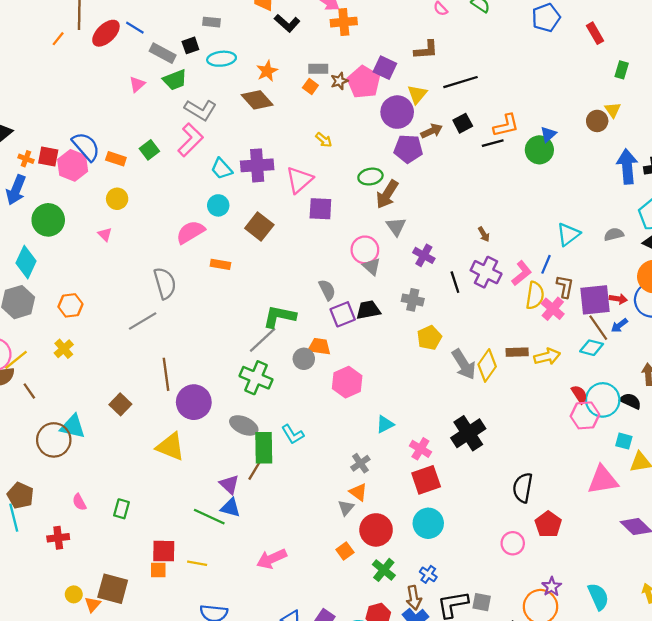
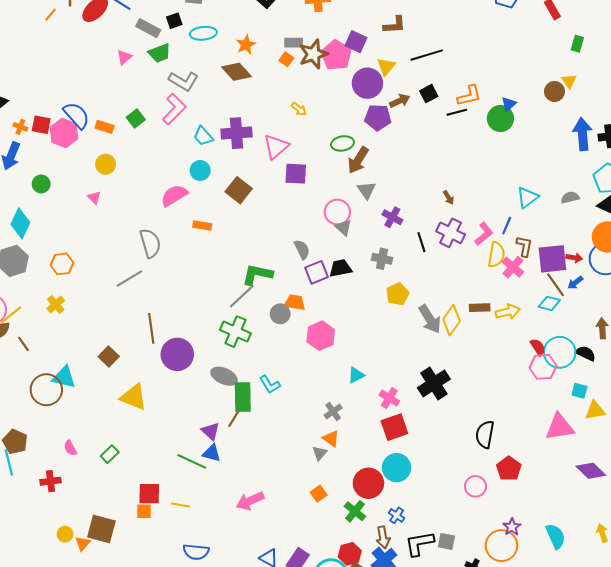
brown star: (339, 81) -> (313, 54), size x1.8
green circle: (48, 220) -> (41, 184), size x0.6
yellow triangle: (170, 447) -> (134, 397), moved
green rectangle: (122, 509) -> (110, 454), turned 30
red circle: (376, 530) -> (368, 483), moved

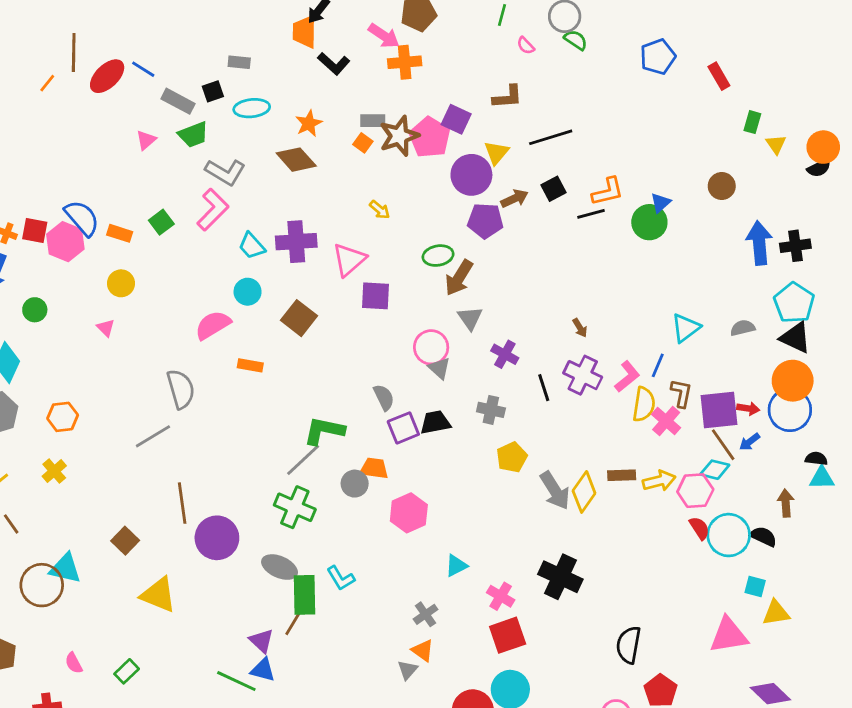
yellow triangle: (569, 81) -> (776, 144), moved
pink hexagon: (543, 367) -> (695, 491), moved
black cross: (434, 383) -> (560, 577), turned -32

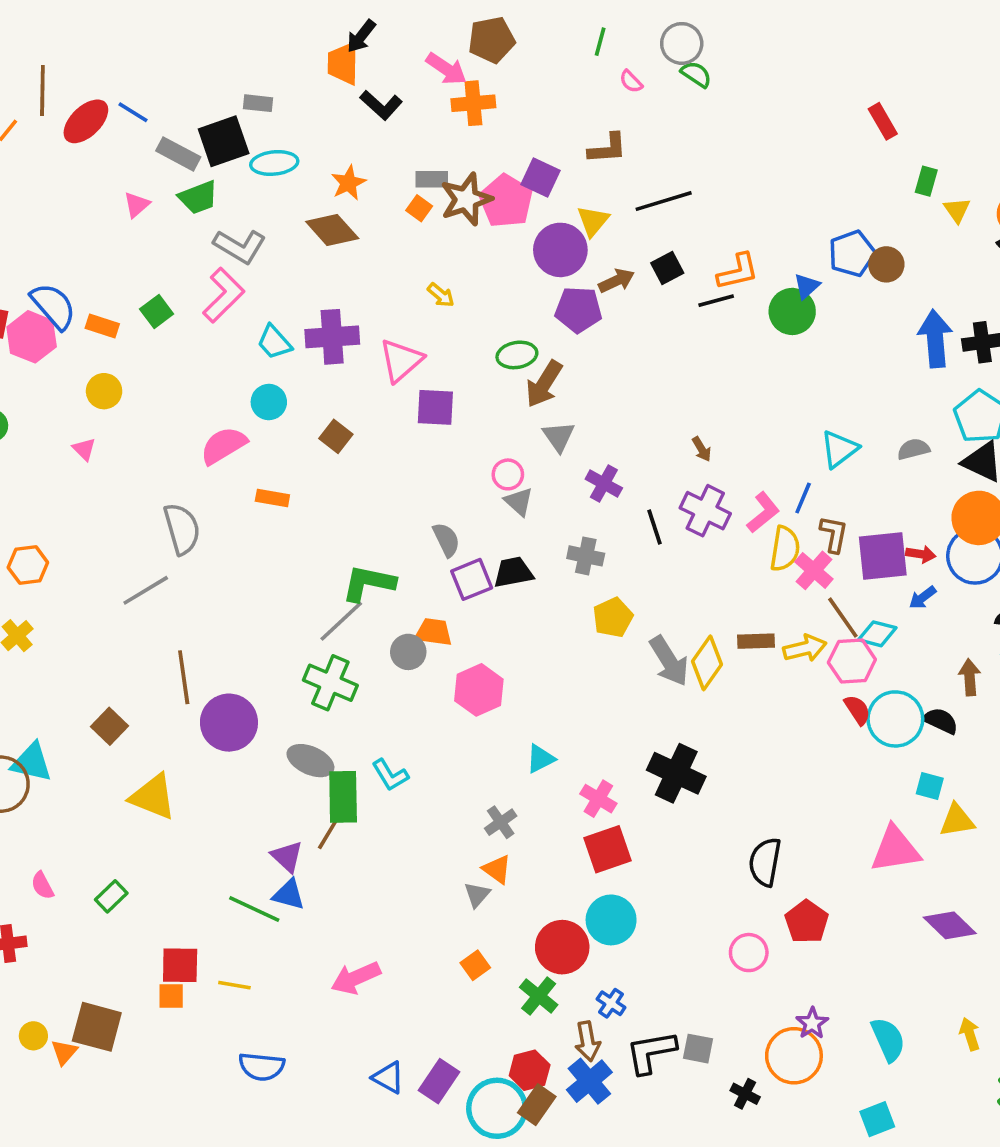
blue pentagon: (658, 57) -> (852, 254), moved
black square: (213, 91) -> (224, 141), size x1.8
brown square: (299, 318) -> (336, 436), size x0.7
pink circle: (431, 347) -> (508, 474), size x0.7
brown line: (723, 445) -> (843, 618), moved

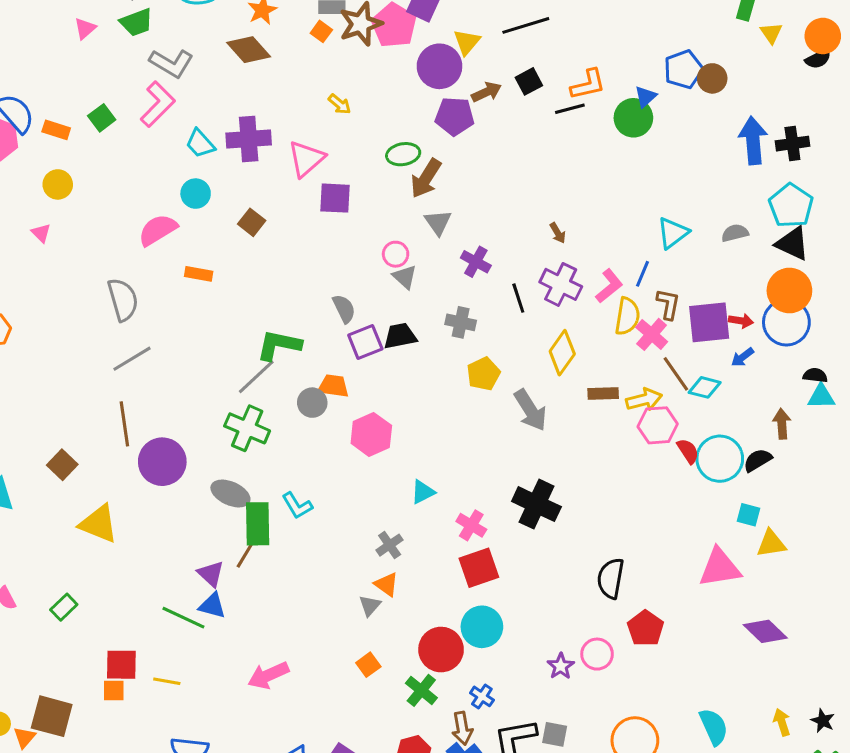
gray line: (146, 590) -> (132, 359), moved
pink hexagon: (852, 661) -> (658, 425), moved
yellow diamond: (707, 663) -> (562, 353), moved
black semicircle: (941, 721) -> (758, 460), turned -56
purple star: (812, 1023) -> (561, 666), moved

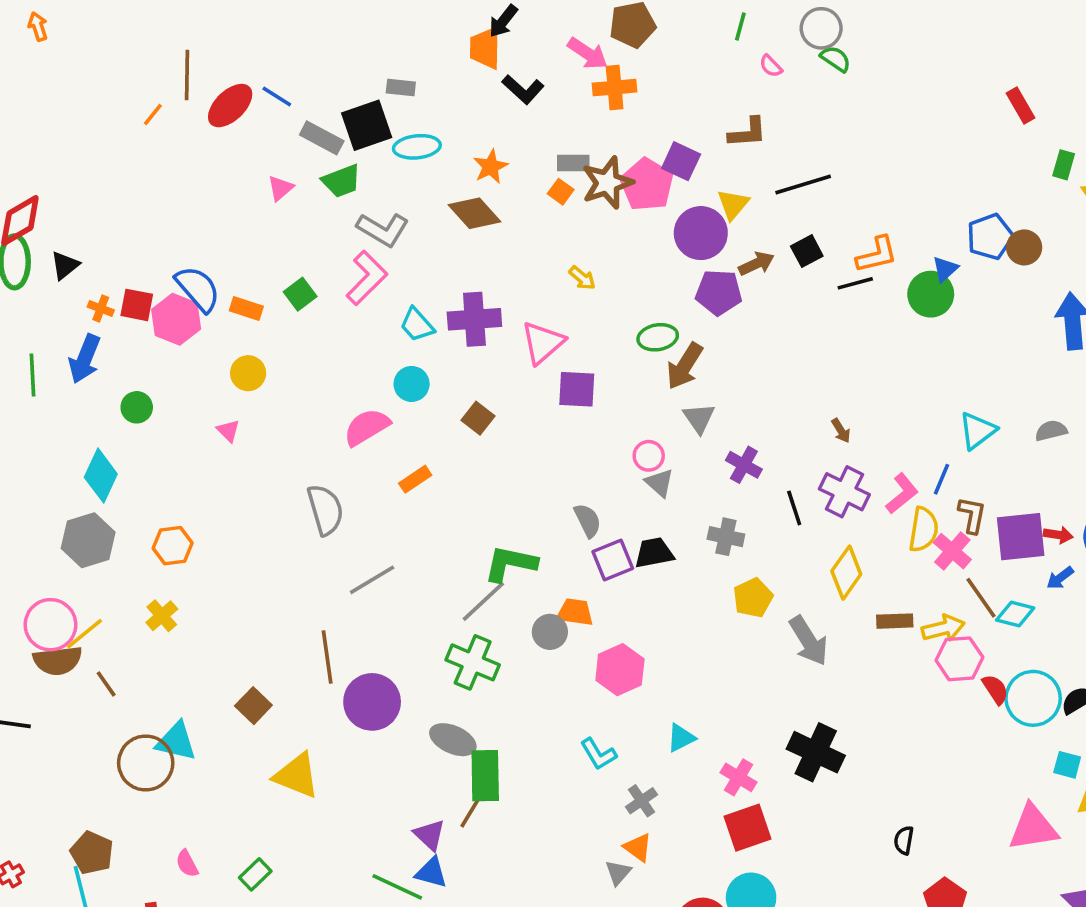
orange rectangle: (199, 274) -> (415, 479), turned -44
gray line: (132, 359) -> (372, 580), moved
cyan L-shape: (297, 506) -> (598, 754), moved
black semicircle: (611, 578) -> (904, 840), size x0.6

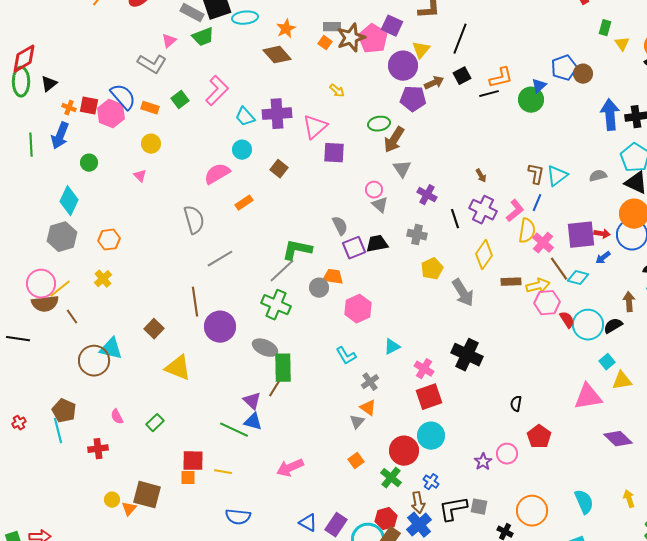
black line: (803, 185) -> (460, 39), turned -52
gray L-shape: (383, 229) -> (152, 64), moved
brown L-shape: (972, 515) -> (536, 174), moved
cyan square: (1067, 765) -> (607, 362), turned 35

